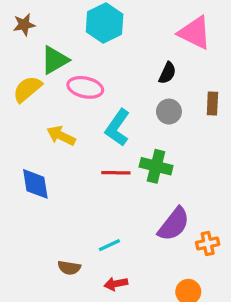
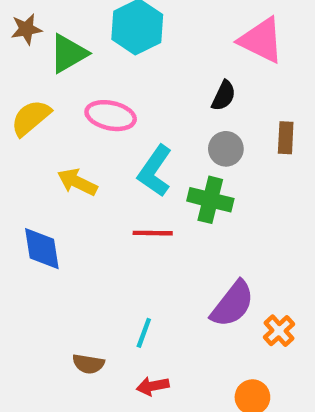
green triangle: (55, 60) -> (68, 53), moved
green cross: (156, 166) -> (210, 200), moved
orange cross: (208, 244) -> (279, 331), turned -30
cyan line: (109, 245) -> (144, 333), turned -45

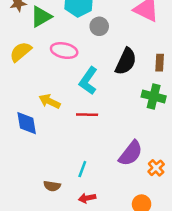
black semicircle: (224, 96) -> (126, 61), moved, size x1.6
gray circle: (226, 149) -> (99, 26), moved
yellow arrow: (77, 182) -> (50, 101), moved
green cross: (210, 200) -> (154, 96), moved

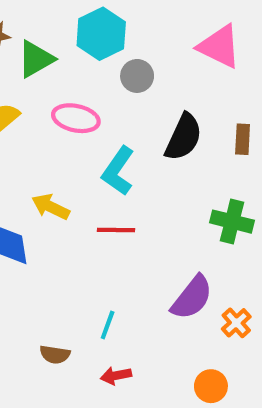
green cross: (154, 96) -> (232, 222), moved

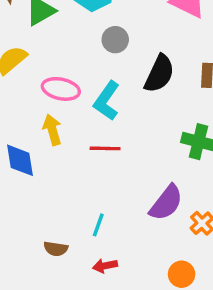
gray circle: (137, 76) -> (115, 40), moved
pink ellipse: (76, 118) -> (61, 89), moved
yellow arrow: (51, 207) -> (52, 130), turned 48

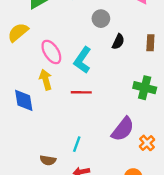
gray circle: (115, 40) -> (101, 19), moved
black semicircle: (159, 74) -> (118, 42), size x0.6
pink ellipse: (61, 89) -> (51, 52), turned 45

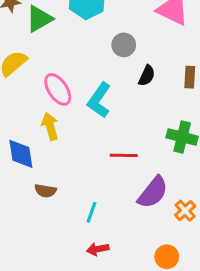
red line: (81, 92) -> (124, 155), moved
brown semicircle: (48, 160) -> (45, 191), moved

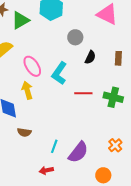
red line: (124, 155) -> (83, 93), moved
purple semicircle: (153, 192) -> (78, 152), moved
red arrow: (98, 249) -> (46, 170), moved

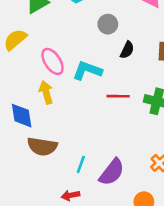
cyan L-shape: (59, 73) -> (87, 70), turned 75
brown semicircle: (24, 132) -> (42, 146), size x1.6

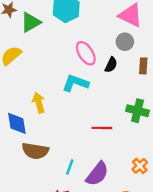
gray circle: (108, 24) -> (125, 42), moved
pink ellipse: (53, 61) -> (86, 53), moved
red line: (118, 96) -> (102, 128), moved

